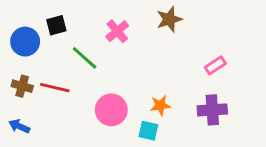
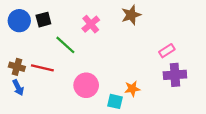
blue circle: (25, 42) -> (19, 21), moved
orange star: (160, 105) -> (132, 89), moved
purple cross: (212, 110) -> (175, 75), moved
blue arrow: (19, 126) -> (18, 88), moved, turned -140

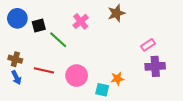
black square: (43, 20) -> (39, 25), moved
red line: (42, 68) -> (44, 70), moved

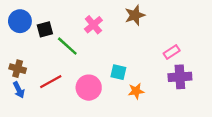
red line: (44, 70) -> (51, 82), turned -42
cyan square: (102, 90) -> (118, 72), moved

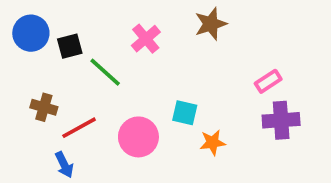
brown cross: (18, 69) -> (44, 107), moved
blue arrow: (19, 90) -> (64, 165), moved

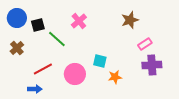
brown star: (211, 24) -> (130, 20), moved
brown cross: (44, 107) -> (17, 48), moved, turned 32
blue arrow: (64, 165) -> (35, 89), turned -64

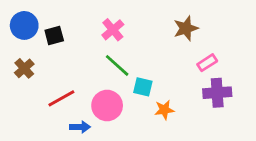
green line: (57, 39) -> (117, 65), moved
blue arrow: (35, 89) -> (80, 127), moved

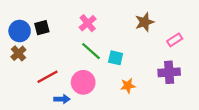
blue circle: (24, 25) -> (20, 31), moved
pink rectangle: (207, 63) -> (175, 40), moved
cyan square: (143, 87) -> (116, 58), moved

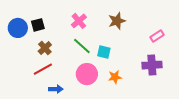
brown star: (145, 22) -> (117, 21), moved
brown cross: (18, 53) -> (45, 48), moved
pink circle: (83, 82) -> (87, 74), moved

